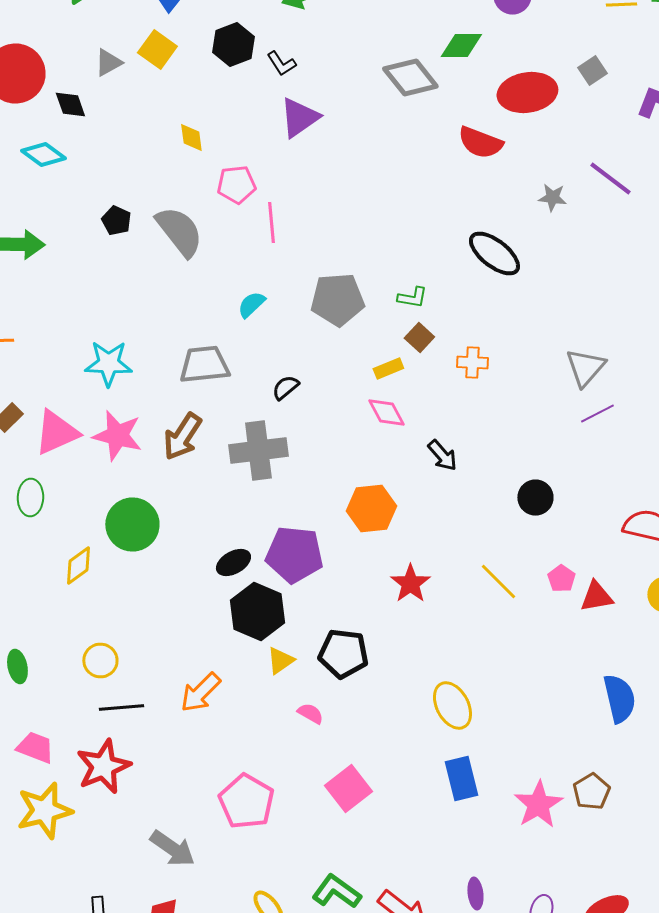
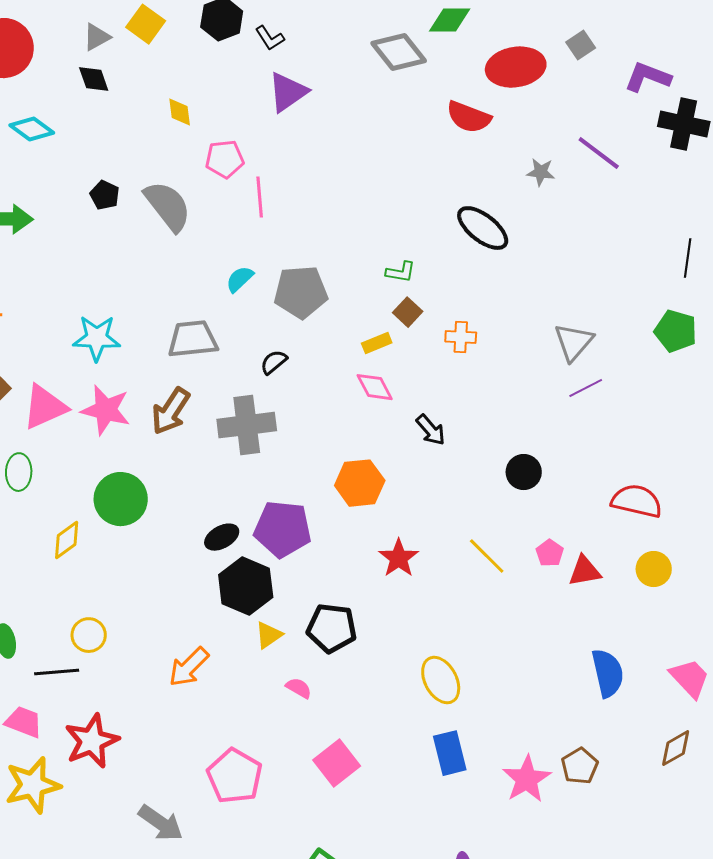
black diamond: (70, 104) -> (94, 79), moved
gray pentagon: (337, 300) -> (301, 292), moved
black line: (121, 708) -> (57, 672), moved

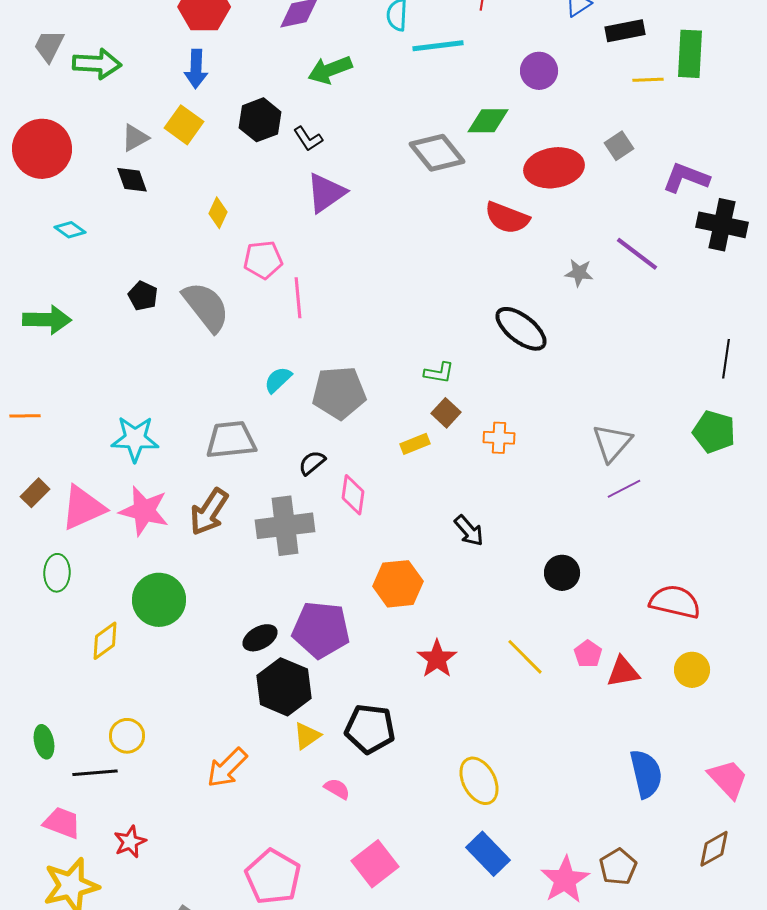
yellow diamond: (180, 112) -> (218, 213), turned 32
cyan diamond: (32, 129) -> (70, 230), size x0.7
pink diamond: (375, 387) -> (353, 495), moved, turned 36
red star: (92, 741) -> (130, 842), size x0.6
blue rectangle: (450, 753) -> (488, 854), turned -30

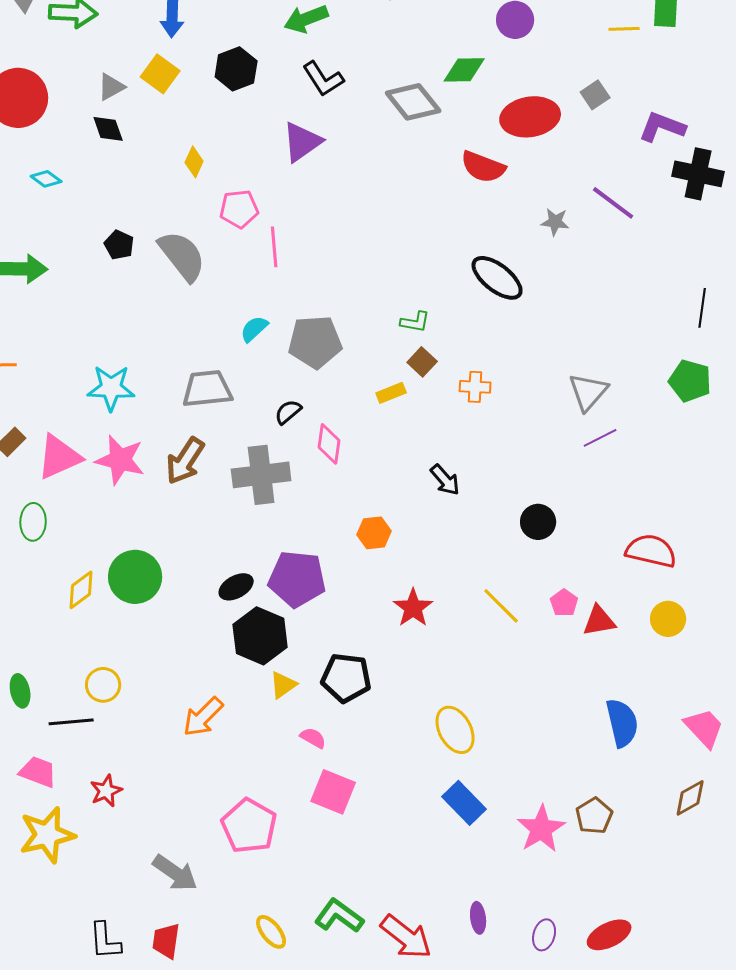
black L-shape: (308, 139) -> (323, 79), moved, size x1.4
orange hexagon: (398, 584) -> (374, 533), size x0.7
green circle: (159, 600) -> (135, 577), moved
pink square: (375, 864) -> (333, 792), moved, turned -30

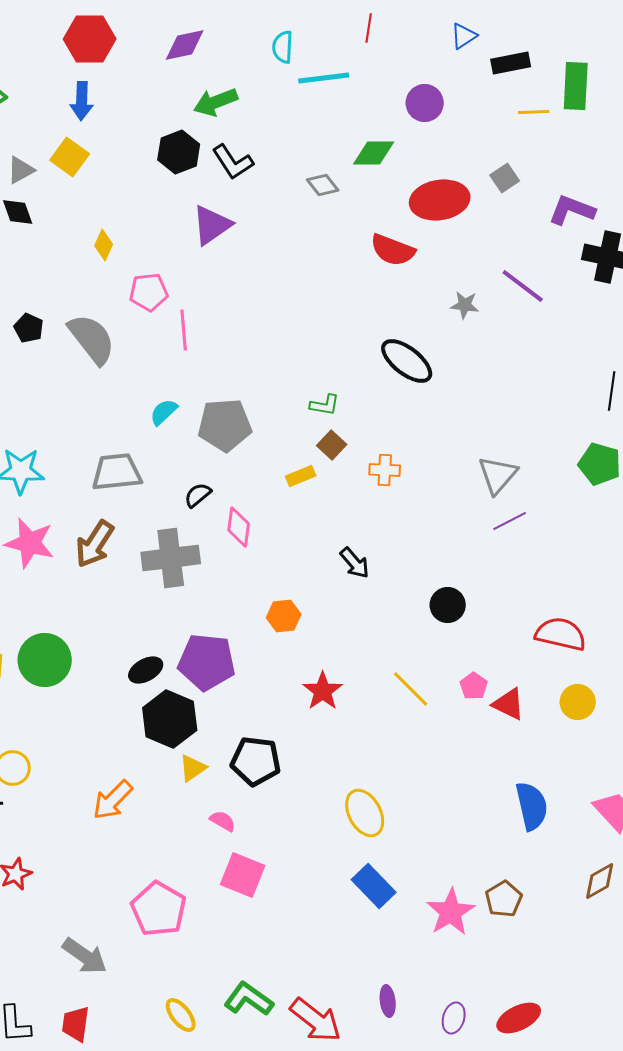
black hexagon: (236, 69) -> (179, 152), moved
gray diamond: (413, 102) -> (323, 185), size x0.6
red triangle: (599, 621) -> (509, 704), turned 36

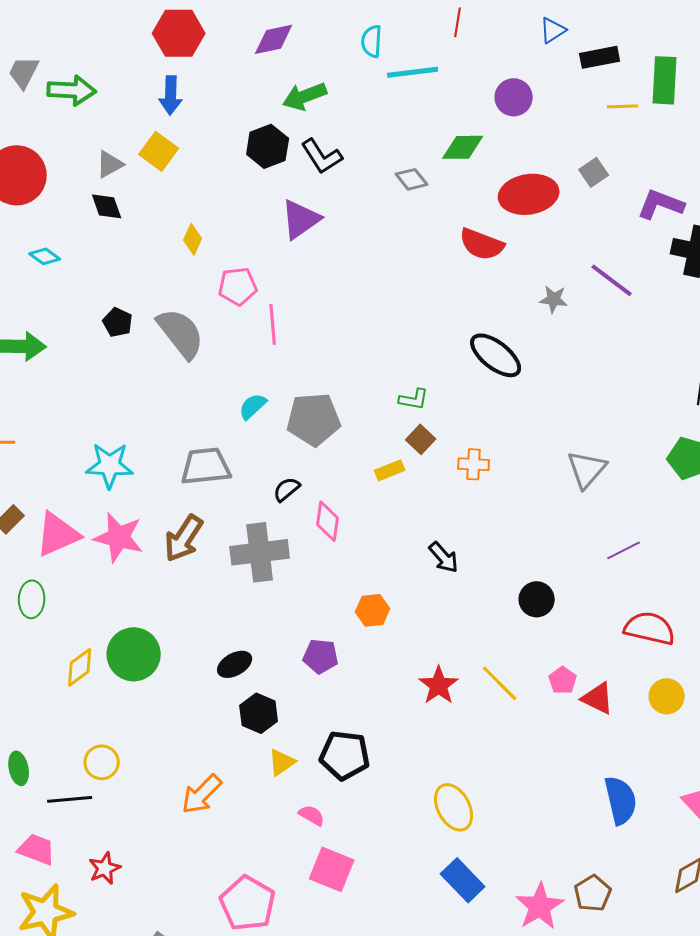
purple line: (510, 521) -> (624, 550), moved
purple pentagon: (207, 662) -> (321, 656), moved, size x0.6
red star: (323, 691) -> (439, 685), moved
black hexagon: (170, 719) -> (259, 713), size x0.7

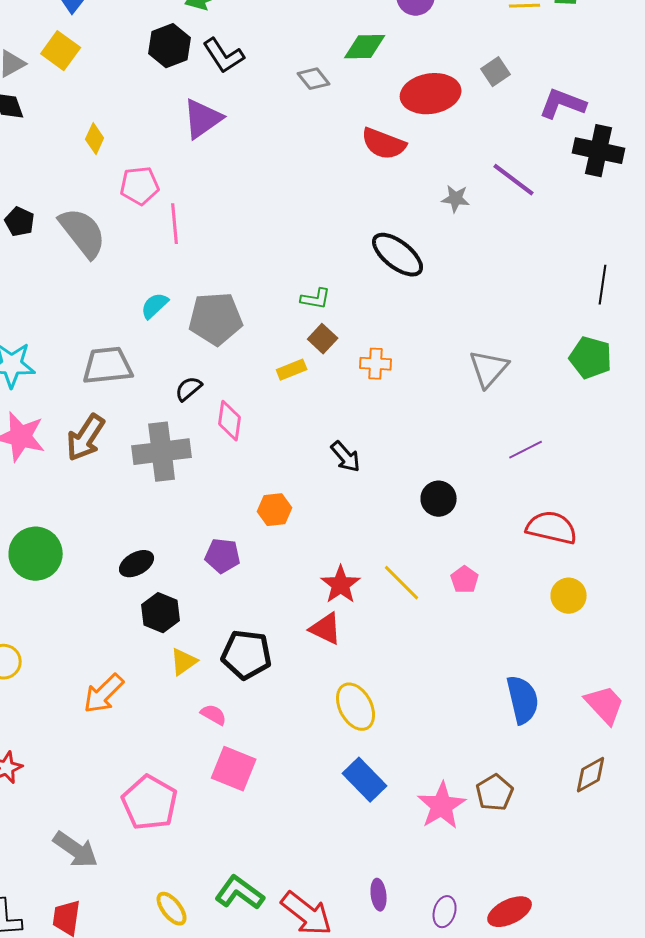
red triangle: (598, 698) -> (326, 629), moved

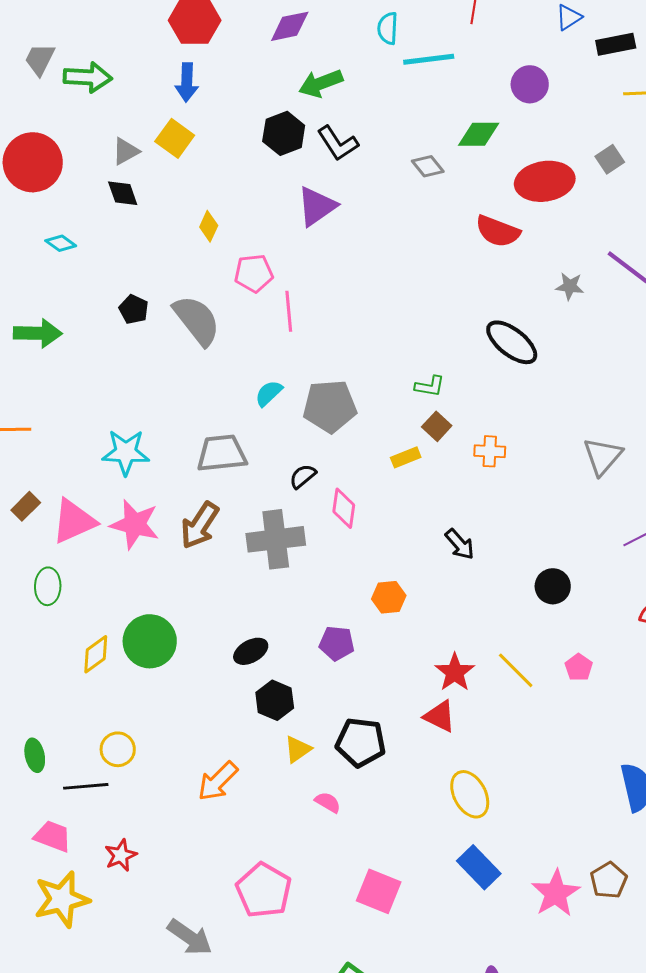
pink square: (234, 769) -> (379, 891), moved

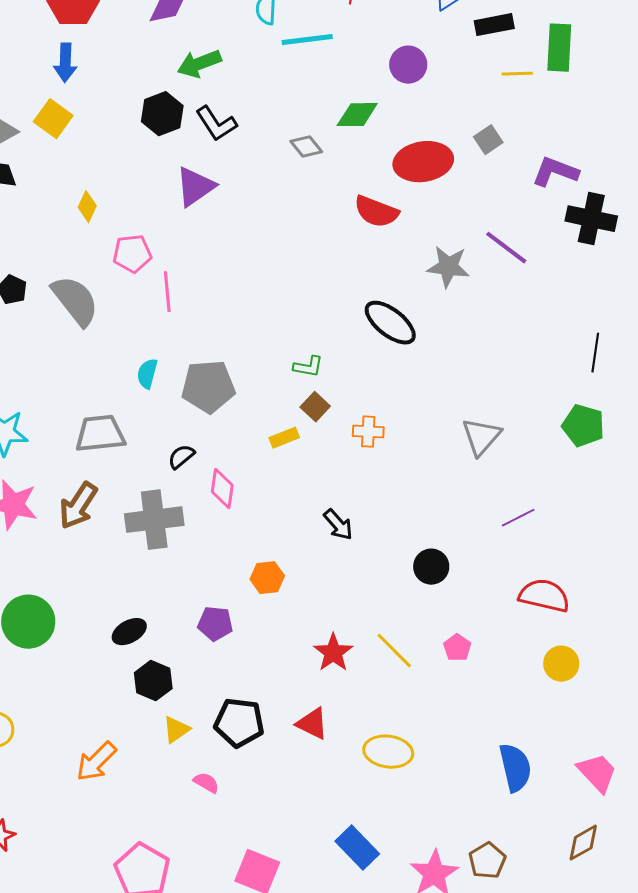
gray star: (570, 286) -> (448, 267), size x1.5
cyan semicircle: (269, 393) -> (147, 374), turned -32
red triangle: (440, 716) -> (312, 724), moved
yellow ellipse: (470, 794) -> (388, 752), moved, turned -54

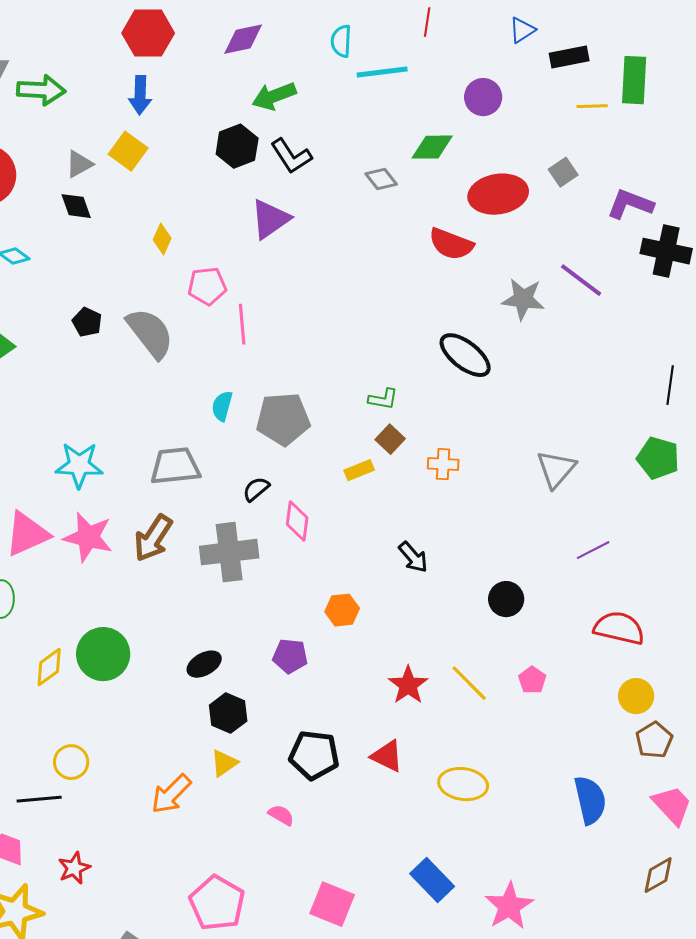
yellow triangle: (176, 730) -> (224, 763), moved
brown pentagon: (487, 861) -> (654, 740), moved

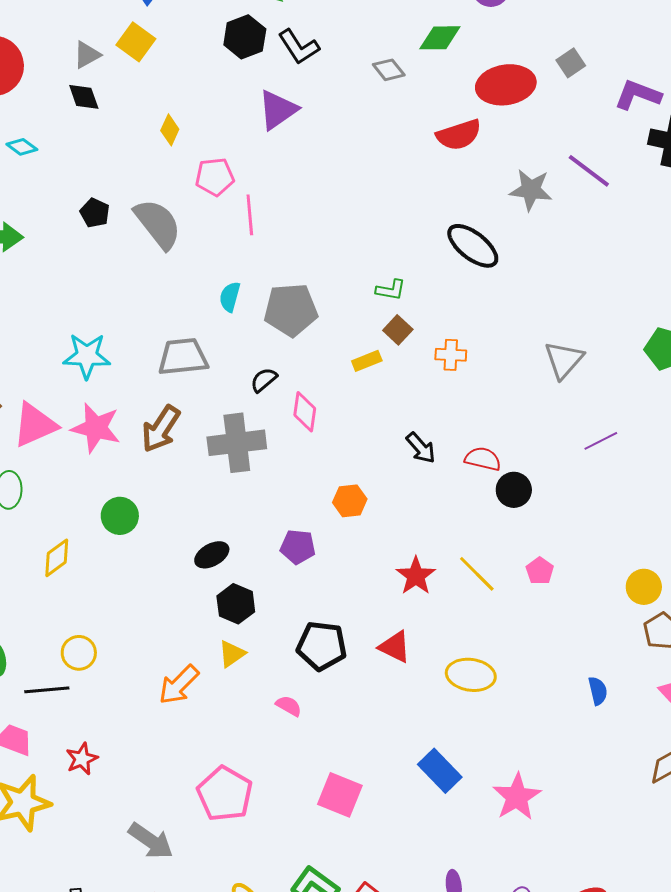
red semicircle: (451, 244) -> (459, 135), turned -39
red semicircle: (619, 628) -> (483, 459), moved, size x0.7
green circle: (103, 654) -> (120, 516), moved, size x0.7
blue semicircle: (590, 800) -> (598, 691), size x0.6

